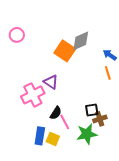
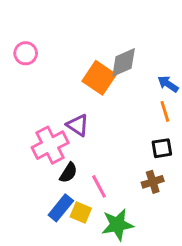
black square: (92, 110) -> (162, 148), moved
black semicircle: (56, 113) -> (68, 173), moved
green star: (87, 134) -> (117, 225), moved
blue rectangle: (40, 136) -> (61, 208), turned 30

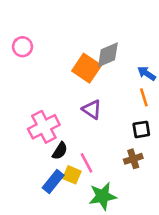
purple triangle: (78, 125) -> (92, 109), moved
yellow square: (81, 212) -> (72, 175), moved

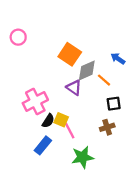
gray diamond: (108, 55) -> (87, 70), moved
orange line: (144, 97) -> (104, 80), moved, turned -32
yellow square: (72, 175) -> (61, 120), moved

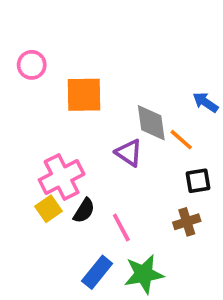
orange square: (70, 54) -> (84, 95), moved, turned -35
gray diamond: (87, 70) -> (151, 123), turned -75
yellow square: (61, 120) -> (49, 209), moved, turned 32
blue rectangle: (43, 145) -> (97, 272), moved

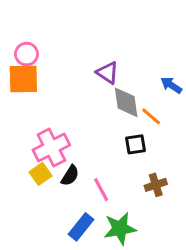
orange square: (84, 95) -> (23, 79), moved
purple triangle: (129, 153) -> (107, 73), moved
black square: (198, 181) -> (135, 144), moved

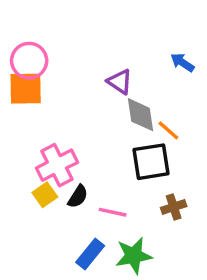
pink circle: (26, 54) -> (29, 61), size x1.4
blue arrow: (171, 85) -> (182, 62), moved
black square: (135, 144) -> (151, 162), size x1.6
pink line: (101, 190) -> (113, 212), turned -50

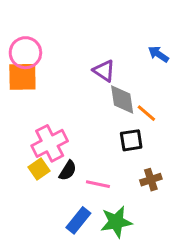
black square: (151, 162) -> (131, 140), size x0.7

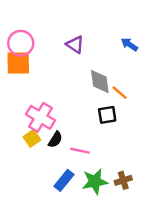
purple triangle: (104, 71) -> (75, 44), moved
pink cross: (50, 143) -> (40, 117), turned -32
brown cross: (151, 180) -> (123, 180), moved

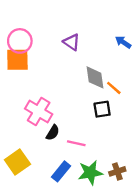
yellow square: (32, 138) -> (17, 162), moved, size x1.5

